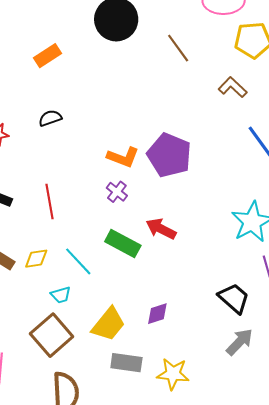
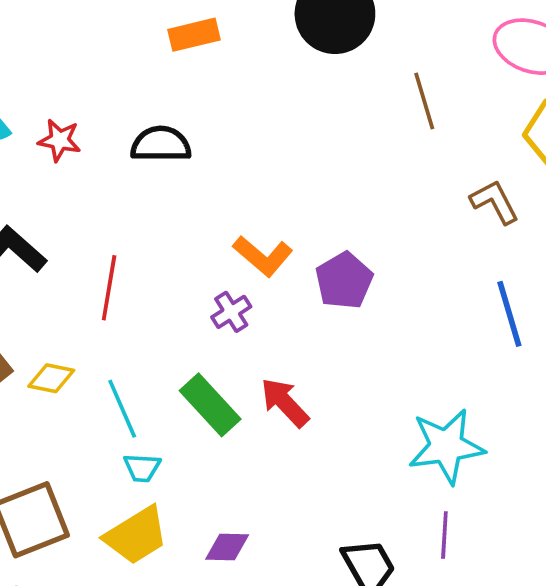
black semicircle: (50, 118) -> (161, 144), size x1.4
purple pentagon: (169, 155) -> (344, 281), size x0.7
cyan trapezoid: (61, 295) -> (142, 468), moved

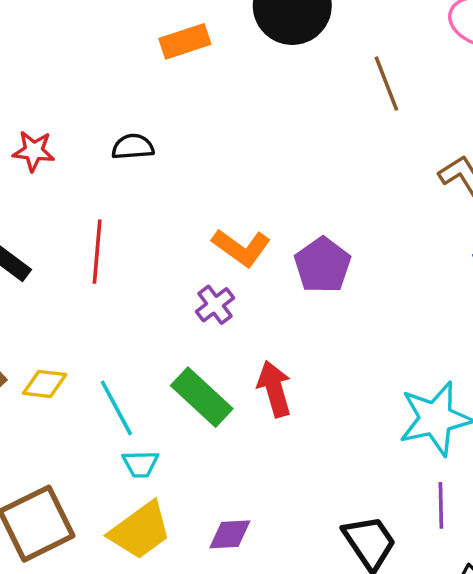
orange rectangle: (194, 35) -> (185, 41), moved
black semicircle: (161, 144) -> (133, 147), size x0.7
red line: (109, 288) -> (97, 252), moved
red arrow: (285, 403) -> (274, 389), turned 32

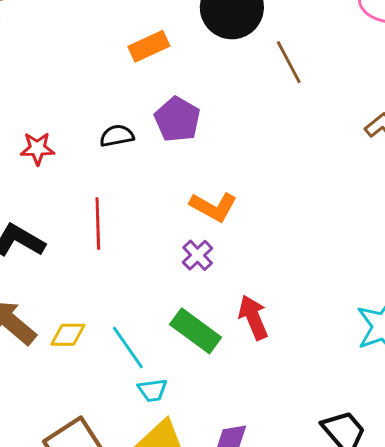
brown line: (386, 84) -> (289, 62), moved
purple pentagon: (323, 265) -> (177, 119), moved

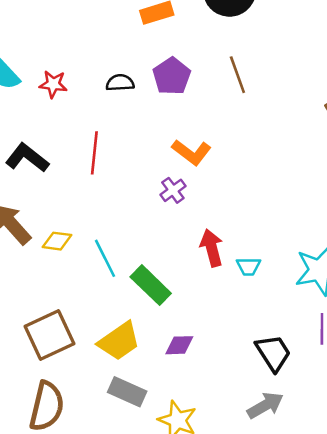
brown line: (289, 62) -> (237, 75), moved
green rectangle: (196, 331) -> (151, 285), moved
cyan trapezoid: (152, 390) -> (249, 266), moved

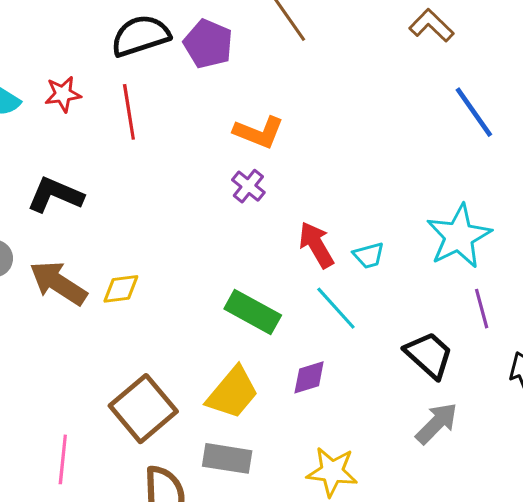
black semicircle: (120, 83) -> (140, 36), moved, size x1.6
red line: (94, 153) -> (129, 112), moved
cyan line: (105, 258) -> (336, 308), moved
gray rectangle: (127, 392) -> (227, 458), moved

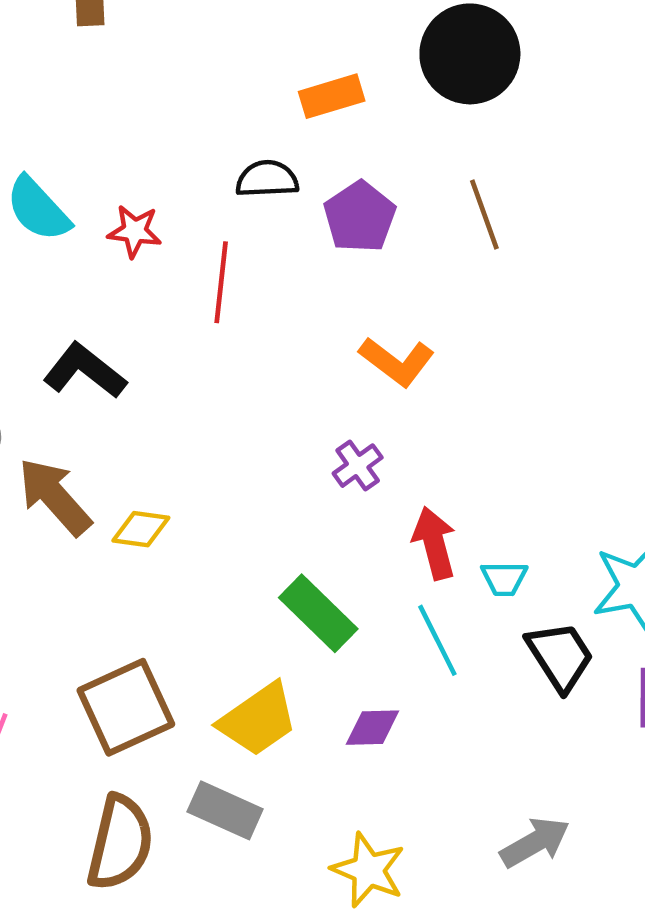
black semicircle: (140, 36) -> (267, 179), size x0.7
purple cross: (248, 186) -> (358, 466), moved
black trapezoid: (429, 355) -> (560, 656), moved

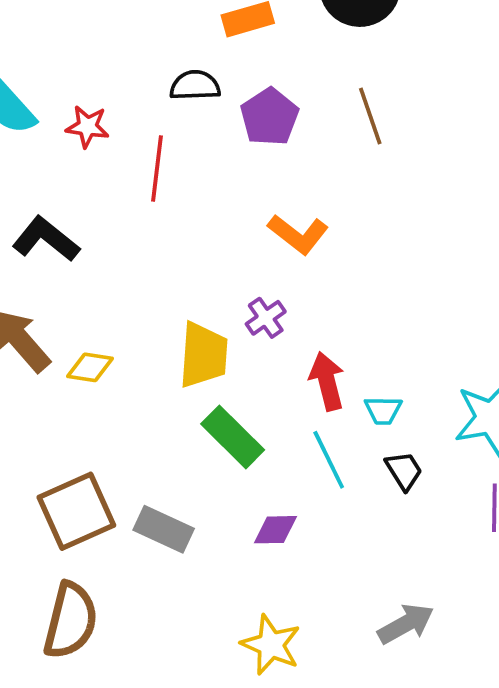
black trapezoid: (560, 656) -> (404, 471), moved, size x0.7
yellow trapezoid: (258, 720) -> (203, 355), moved, turned -52
gray rectangle: (225, 810) -> (164, 529), moved

